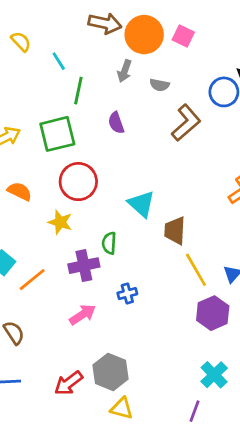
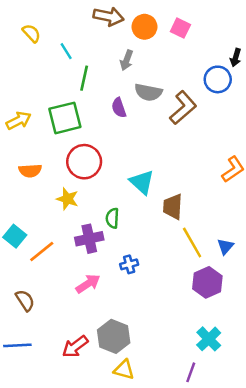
orange circle: (144, 35) -> (144, 27), size x0.7
gray semicircle: (160, 85) -> (148, 92), moved, size x1.5
orange semicircle: (20, 191) -> (30, 171), turned 150

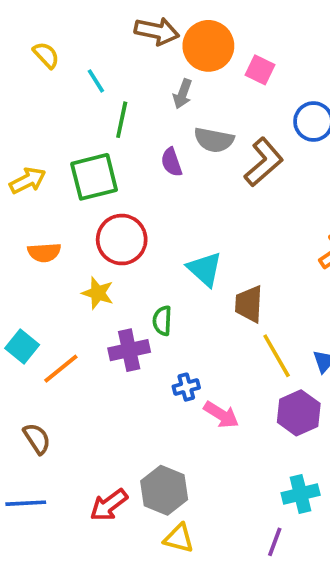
orange circle: (144, 27) -> (208, 46), size x1.4
pink square: (180, 28) -> (260, 70), moved
pink arrow: (88, 284) -> (221, 415), moved, turned 65
cyan cross: (209, 339) -> (301, 494), turned 30

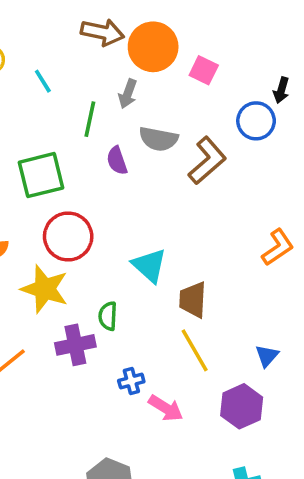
green line: (122, 120) -> (90, 119), moved
yellow star: (98, 293) -> (45, 289), size x1.5
yellow line: (277, 356) -> (195, 350), moved

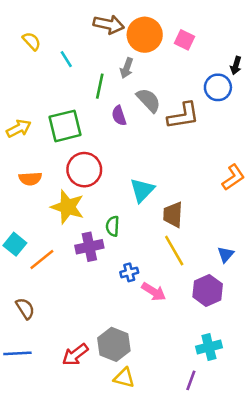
pink square: (204, 70) -> (185, 40), moved
gray semicircle: (158, 139) -> (149, 100), turned -144
brown L-shape: (207, 161) -> (183, 116), turned 32
cyan triangle: (149, 265) -> (142, 190), turned 32

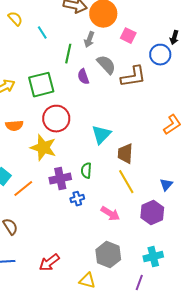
pink square: (185, 40) -> (128, 36), moved
green semicircle: (113, 226) -> (86, 171), moved
blue cross: (129, 272) -> (77, 199), moved
gray hexagon: (114, 344) -> (108, 255), moved

